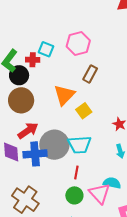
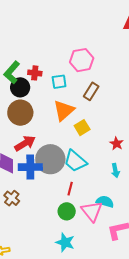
cyan square: (46, 49) -> (59, 82), moved, turned -35
cyan trapezoid: (79, 145) -> (75, 161), turned 40
brown cross: (25, 200) -> (12, 198), moved, size x0.6

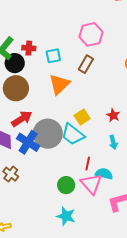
pink hexagon: (82, 60) -> (91, 34), moved
yellow square: (82, 128) -> (82, 117), moved
blue cross: (30, 167) -> (28, 142), turned 35
red line: (70, 189) -> (88, 164), moved

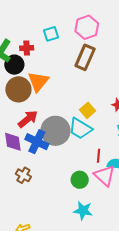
cyan square: (53, 56) -> (51, 34), moved
brown rectangle: (86, 64) -> (85, 57), size x1.4
orange triangle: (59, 84) -> (38, 82), moved

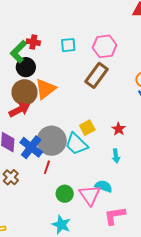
red cross: (27, 48) -> (33, 42), moved
red arrow: (28, 119) -> (19, 110), moved
red line: (99, 156) -> (47, 167), moved

